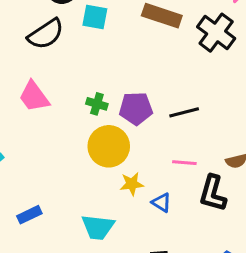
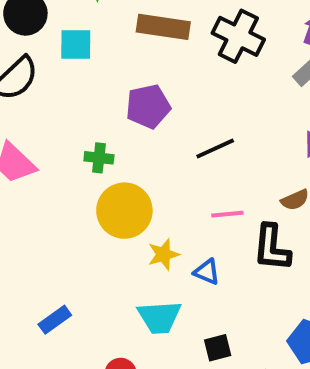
purple pentagon: (136, 108) -> (148, 106), moved
blue rectangle: (29, 215) -> (55, 320), moved
cyan trapezoid: (98, 227) -> (159, 317), moved

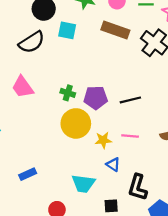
purple pentagon: (148, 106) -> (96, 98), moved
black L-shape: (272, 248) -> (138, 187), moved
yellow star: (163, 254) -> (103, 140), moved

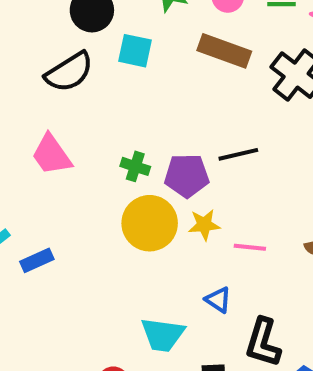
black line: (130, 100) -> (238, 154), moved
yellow star: (103, 140) -> (204, 225), moved
blue rectangle: (28, 174) -> (37, 260), moved

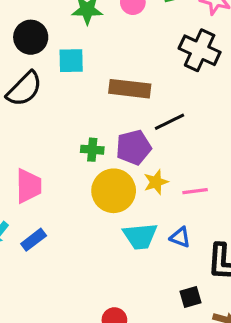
brown rectangle: (224, 51) -> (130, 89), moved
pink trapezoid: (52, 155) -> (29, 186), moved, turned -132
cyan trapezoid: (163, 335) -> (140, 236), moved

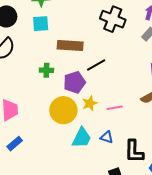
cyan square: (71, 61) -> (41, 24), moved
green cross: (92, 150) -> (46, 70), moved
cyan trapezoid: (140, 236) -> (82, 138), turned -55

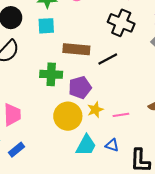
black line: (96, 65) -> (108, 59), moved
green cross: (46, 70) -> (51, 74), size x1.5

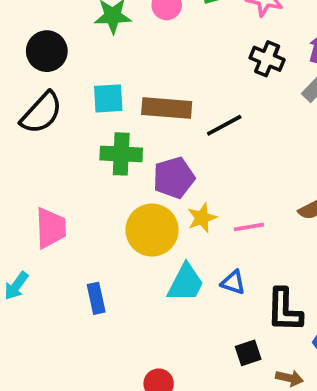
black cross: (121, 23) -> (267, 59), moved, size x0.7
cyan square: (46, 26) -> (108, 98), moved
blue rectangle: (17, 150) -> (96, 298), moved, turned -63

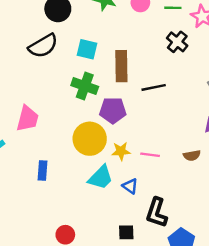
black cross: (267, 59) -> (177, 42), moved
brown rectangle: (167, 108) -> (121, 66), turned 68
yellow star: (202, 218) -> (121, 151), moved

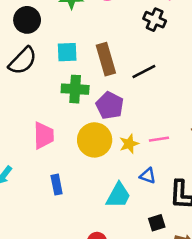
purple pentagon: (113, 110) -> (110, 105), turned -30
pink trapezoid: (28, 119) -> (44, 135), moved
cyan trapezoid: (101, 178) -> (118, 195), moved

